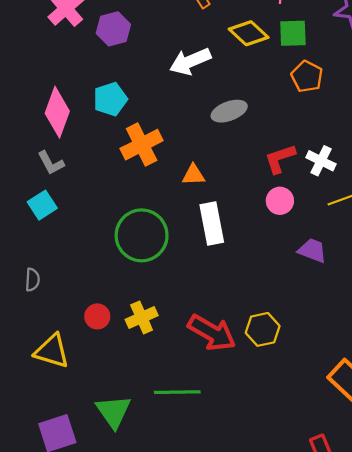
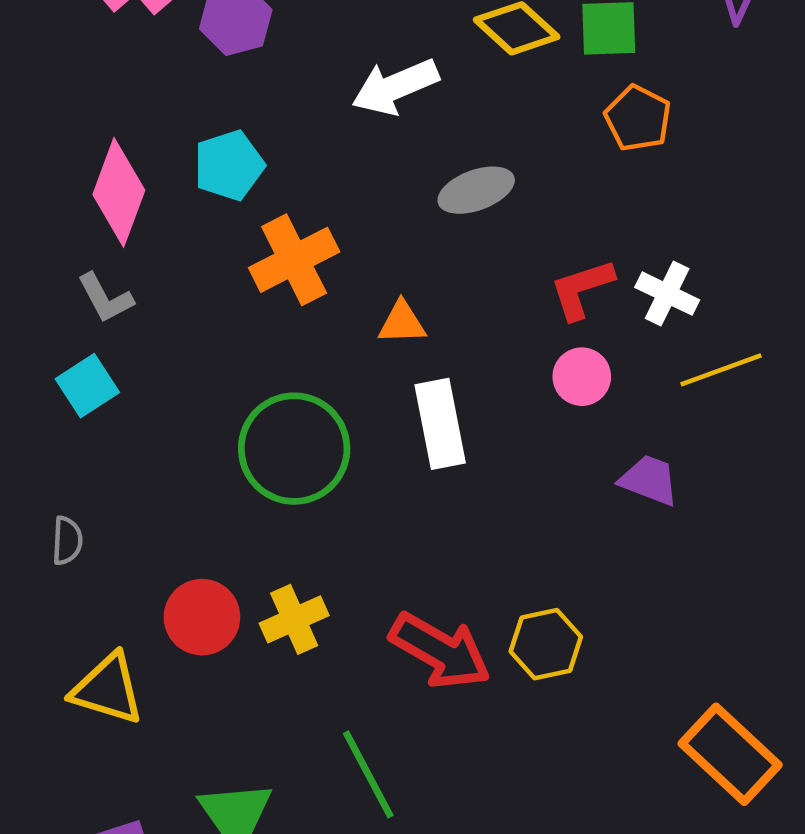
red circle: (97, 316) -> (202, 617), size x1.4
green line: (177, 392) -> (368, 774), turned 63

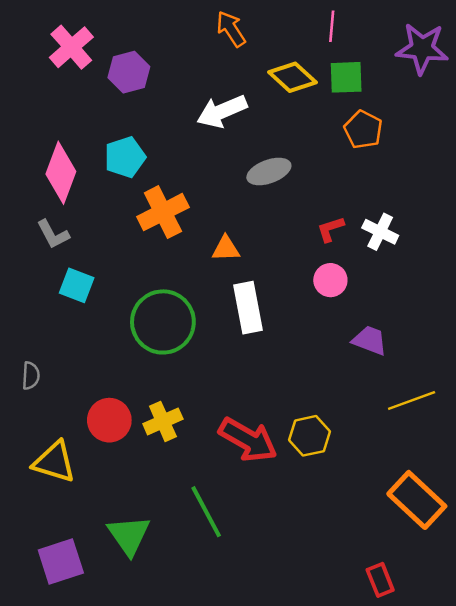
red L-shape: (582, 289) -> (330, 229), size x0.7
yellow line: (721, 370) -> (412, 401), moved
cyan square: (87, 386) -> (77, 285), moved, turned -36

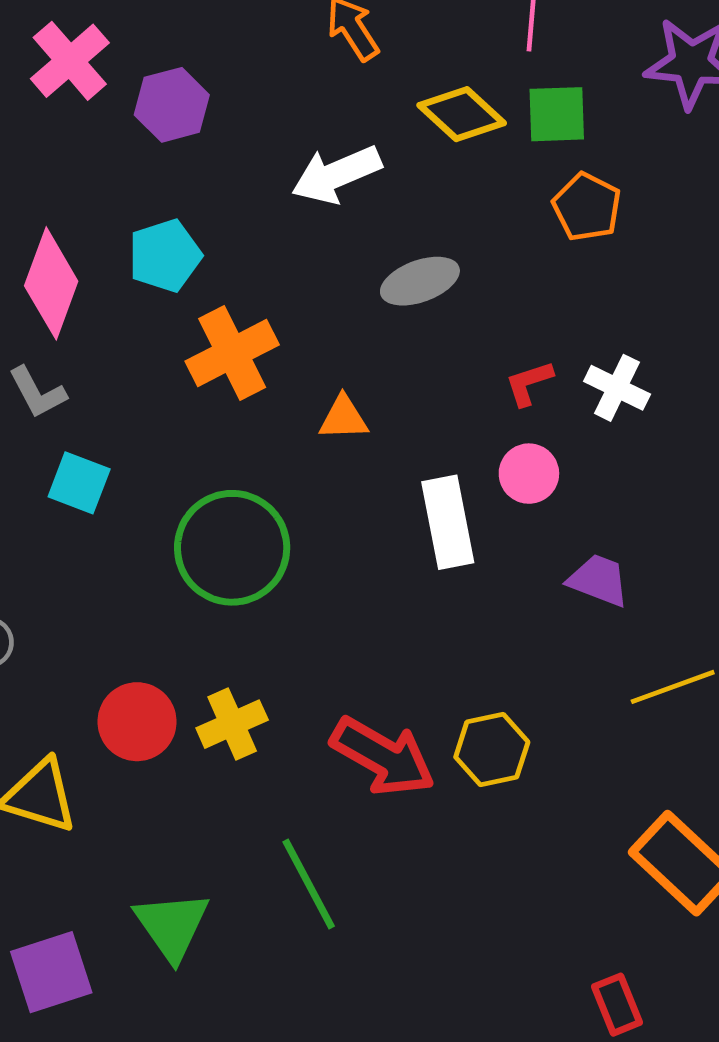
white rectangle: (248, 308) -> (448, 522), moved

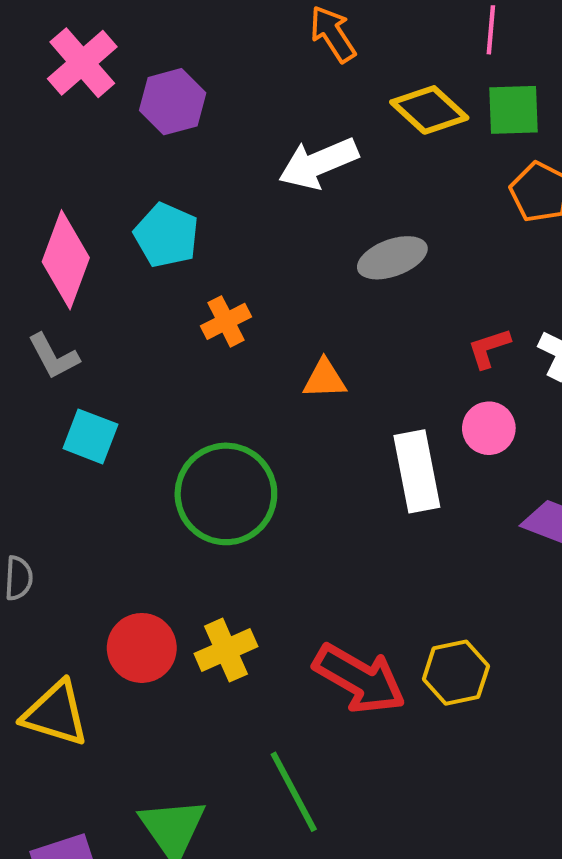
cyan pentagon: (165, 256) -> (166, 235), turned -30
orange cross: (232, 353) -> (226, 321), size x0.6

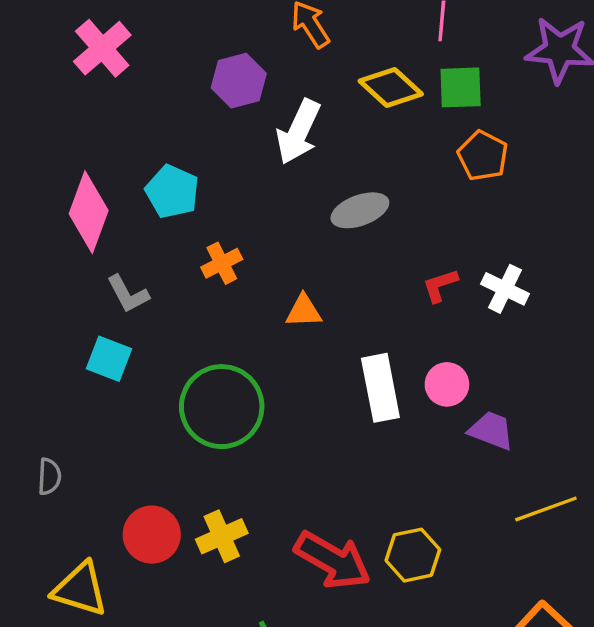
purple hexagon: (173, 102) -> (239, 81), moved
white arrow: (318, 163) -> (298, 132), turned -42
gray L-shape: (53, 356) -> (128, 294), moved
pink circle: (489, 428) -> (447, 384), moved

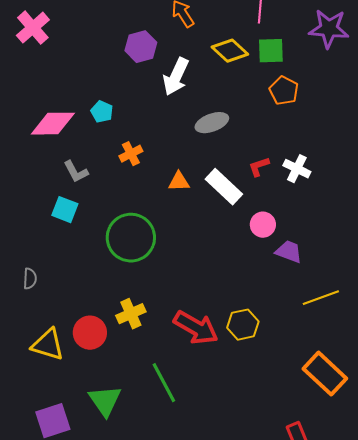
pink cross: (102, 48) -> (33, 28), moved
cyan pentagon: (172, 192) -> (102, 112), size x0.7
pink diamond: (89, 212) -> (53, 124), turned 69
white rectangle: (380, 388) -> (224, 187), moved, turned -36
red circle: (152, 535) -> (90, 333), moved

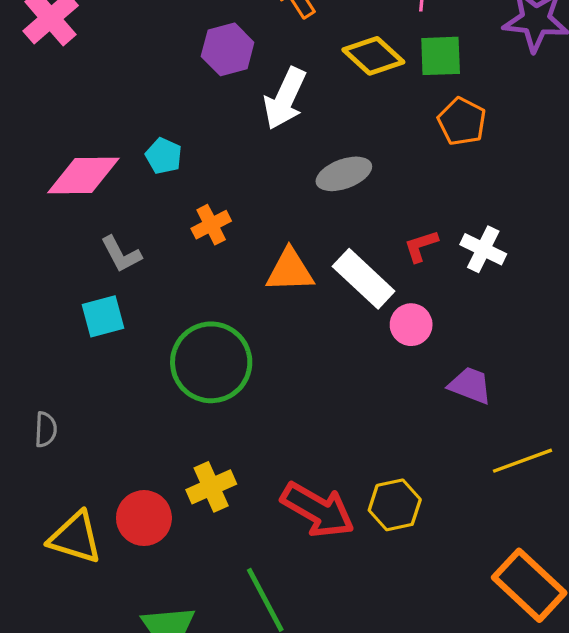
orange triangle: (179, 182) -> (290, 271), size x1.4
cyan square: (65, 210) -> (103, 316), turned -36
pink circle: (263, 225) -> (411, 325), moved

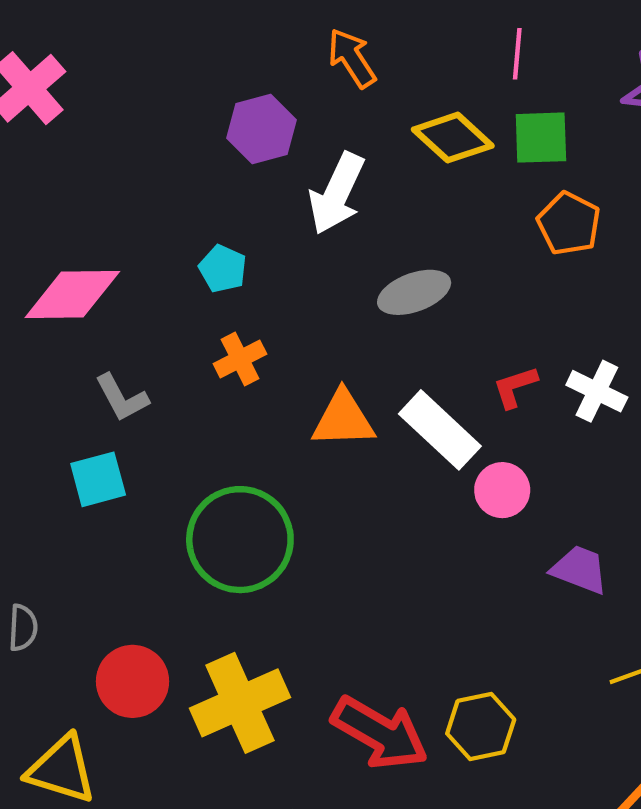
cyan pentagon: (164, 156) -> (223, 269), moved
yellow cross: (211, 487) -> (240, 703), size x1.5
red circle: (144, 518) -> (133, 681), moved

